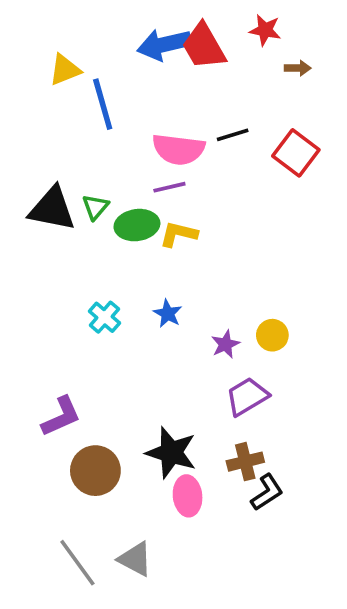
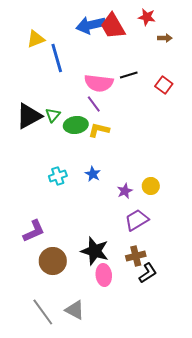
red square: (296, 153) -> (164, 85), size x0.7
purple line: (169, 187) -> (94, 104), turned 66
black triangle: (52, 209) -> (29, 116), turned -40
cyan cross: (104, 317) -> (58, 176), turned 30

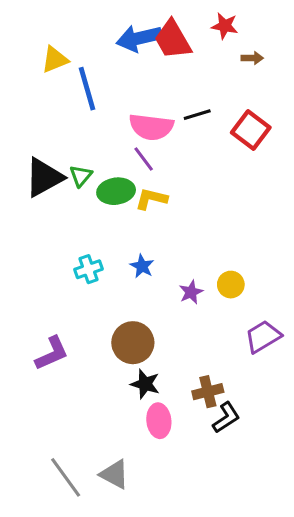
red square: (164, 85) -> (251, 130), size x1.4
purple trapezoid: (137, 220) -> (263, 337), moved
black star: (95, 251) -> (145, 384), size x0.7
brown circle: (53, 261) -> (133, 343), moved

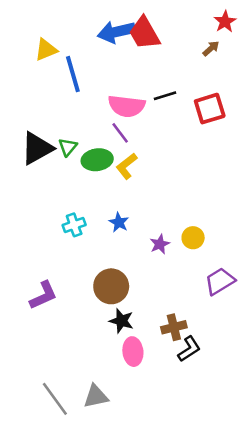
red star: (225, 26) -> (225, 22), moved, turned 30
brown arrow: (252, 58) -> (211, 48), turned -42
red square: (251, 130) -> (210, 109), turned 36
yellow L-shape: (151, 199) -> (127, 166), turned -52
gray triangle: (114, 474) -> (96, 396), turned -40

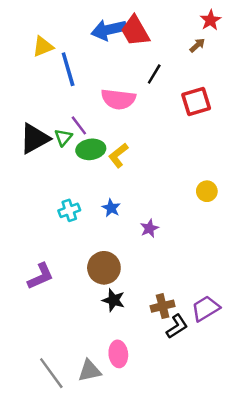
black line: (165, 96) -> (154, 74), moved, turned -42
purple line: (120, 133) -> (79, 125), moved
yellow circle: (193, 238) -> (207, 191), moved
purple trapezoid: (220, 281) -> (206, 308), moved
pink ellipse: (133, 352) -> (118, 354), moved

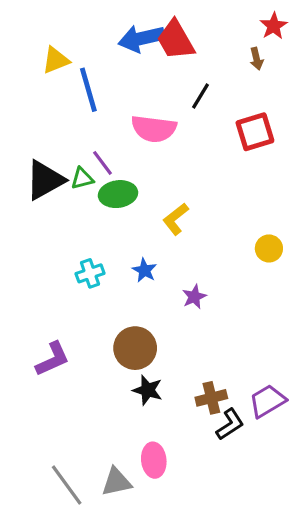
brown arrow: (197, 45) -> (256, 59), turned 119
green triangle: (63, 137) -> (82, 178), turned 36
yellow L-shape: (118, 155) -> (176, 219), moved

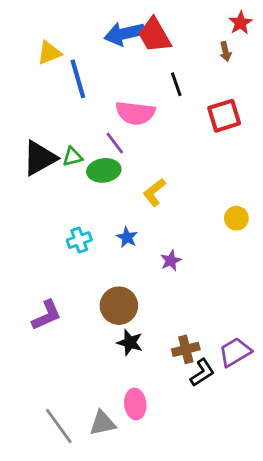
black line: (200, 96) -> (176, 84), turned -50
purple line: (102, 163) -> (115, 143), moved

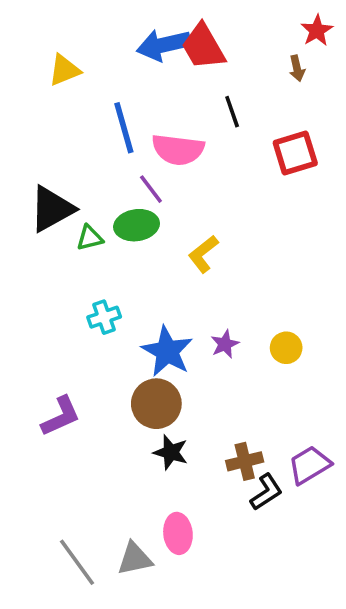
blue line: (78, 79) -> (124, 128), moved
green triangle: (72, 157) -> (90, 238), moved
yellow circle: (236, 218) -> (286, 348), moved
blue star: (127, 237) -> (167, 351), moved, size x1.8

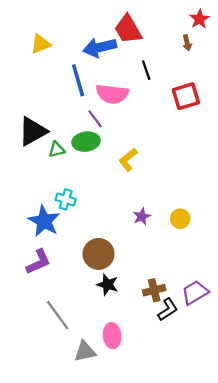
blue arrow: (164, 45) -> (100, 47), moved
cyan cross: (104, 317) -> (66, 199), turned 36
blue star: (167, 351) -> (44, 221), moved
gray line: (77, 562) -> (58, 315), moved

